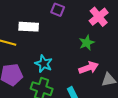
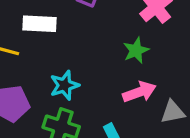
cyan star: (44, 64) -> (64, 85), turned 30

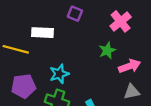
pink arrow: (139, 92) -> (130, 66), moved

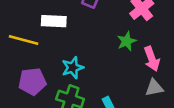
pink arrow: (130, 66) -> (152, 59), turned 90

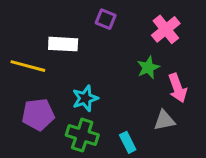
gray triangle: (154, 88) -> (164, 120), moved

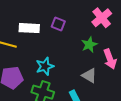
purple square: (106, 19) -> (58, 24), moved
gray triangle: (164, 120) -> (89, 76), moved, turned 42

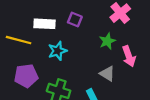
cyan star: (45, 66) -> (57, 51), moved

